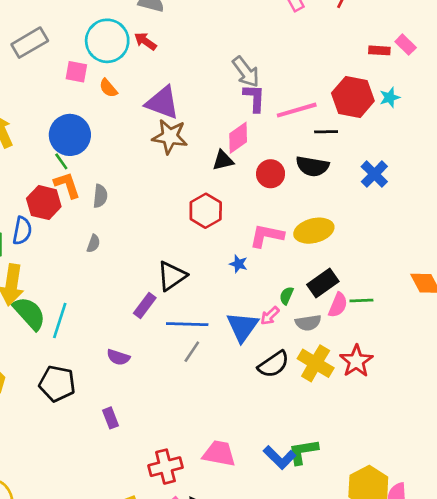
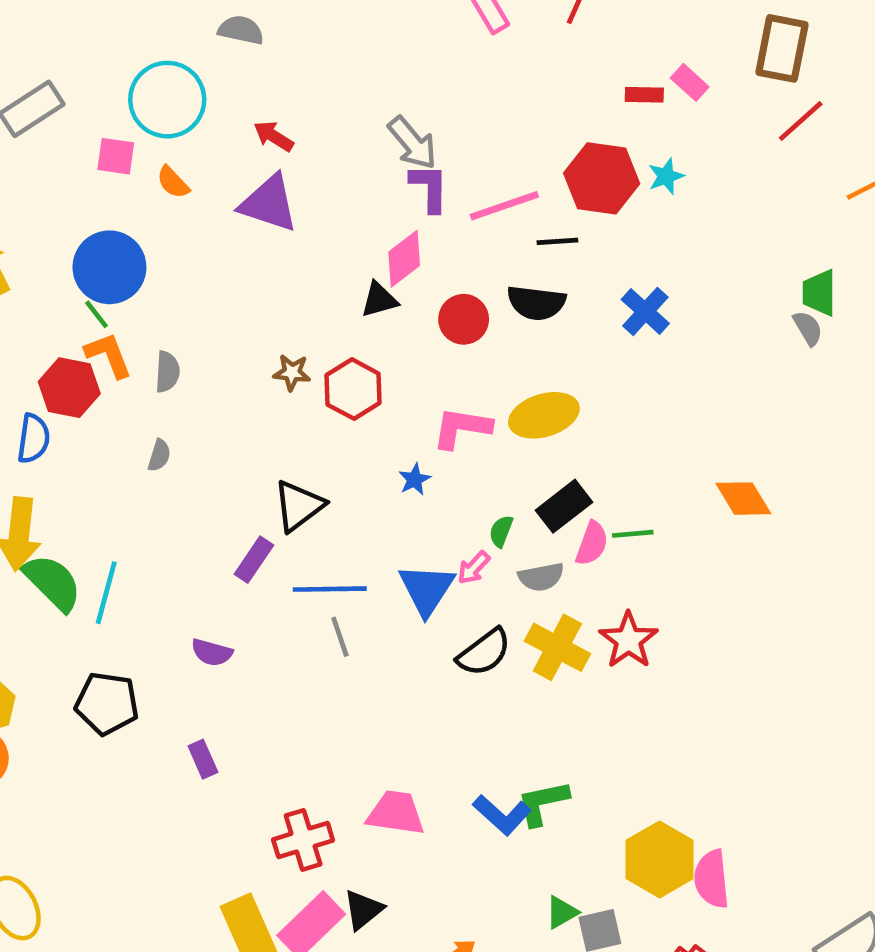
red arrow: (145, 41) -> (274, 136), moved
brown star: (170, 137) -> (292, 372), moved, size x0.6
blue star: (238, 264) -> (415, 479), turned 30
gray line: (192, 352) -> (340, 637), turned -50

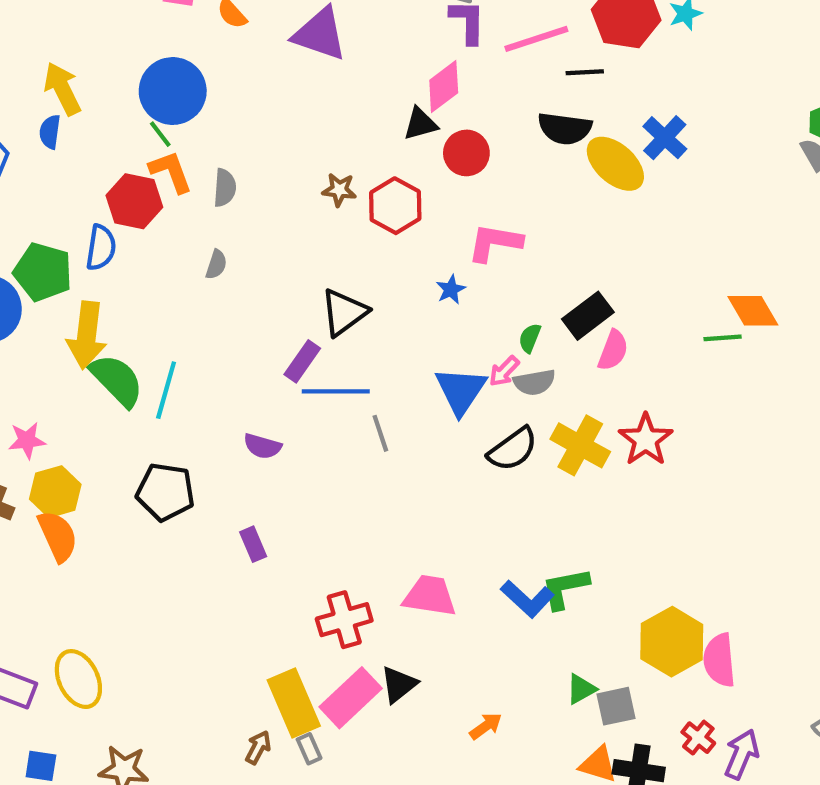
red circle: (464, 319) -> (466, 153), moved
yellow ellipse: (544, 415) -> (615, 164), moved, turned 58
green line: (633, 534) -> (723, 338), moved
gray semicircle: (541, 577) -> (534, 382), moved
blue line: (330, 589) -> (336, 391), moved

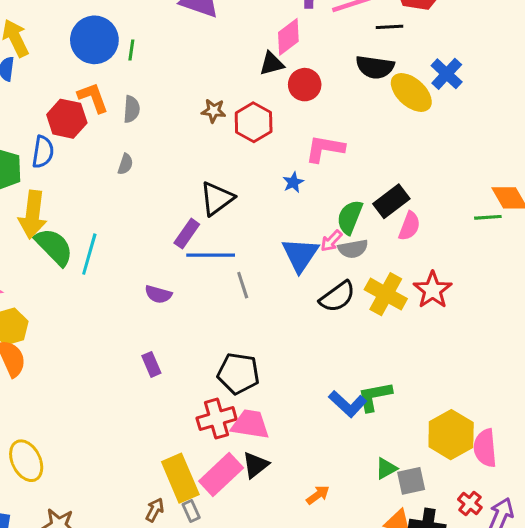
green line: (160, 134) -> (131, 50), moved, turned 45
green semicircle: (530, 338) -> (350, 217), size x1.6
black pentagon: (165, 492) -> (238, 373), moved
pink trapezoid: (430, 596) -> (250, 424), moved

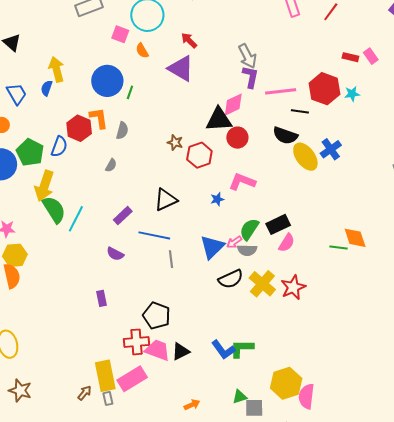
black triangle: (272, 64) -> (219, 120), size x1.6
purple rectangle: (187, 234) -> (123, 216), moved
black triangle: (255, 465) -> (181, 352), moved

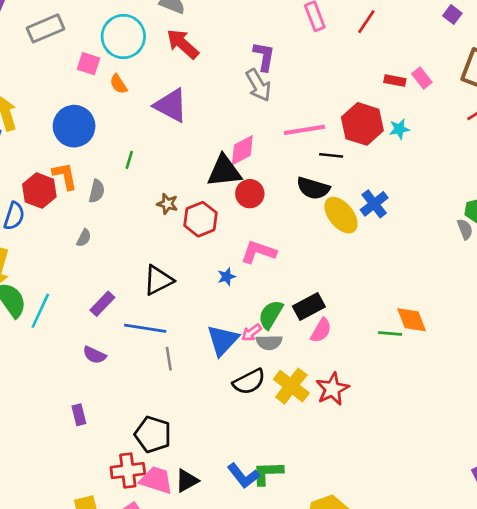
red arrow: (189, 40) -> (183, 44), moved, size x1.5
purple L-shape: (250, 77) -> (264, 56), moved
green line: (130, 92) -> (129, 160), moved

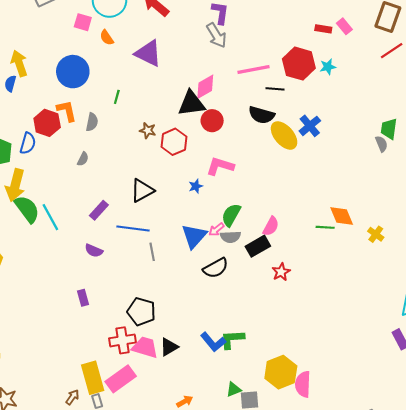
black rectangle: (309, 306) -> (258, 246), moved
cyan line: (40, 311) -> (50, 217), turned -52
yellow cross: (291, 386) -> (376, 234), moved, size x0.6
red star: (332, 389) -> (281, 272), size x0.7

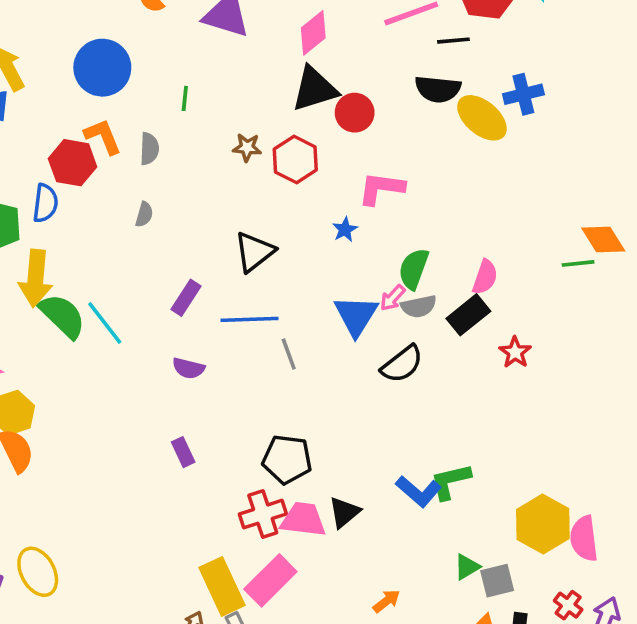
pink diamond: (205, 87) -> (313, 33), moved
blue cross: (310, 126) -> (523, 94), turned 35

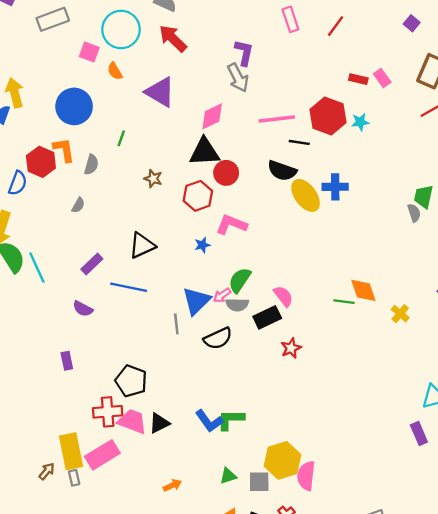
red hexagon: (295, 160) -> (198, 196), moved
pink semicircle: (485, 277) -> (283, 296), turned -70
gray line: (289, 354) -> (176, 324), moved
gray square: (497, 581) -> (259, 482), moved

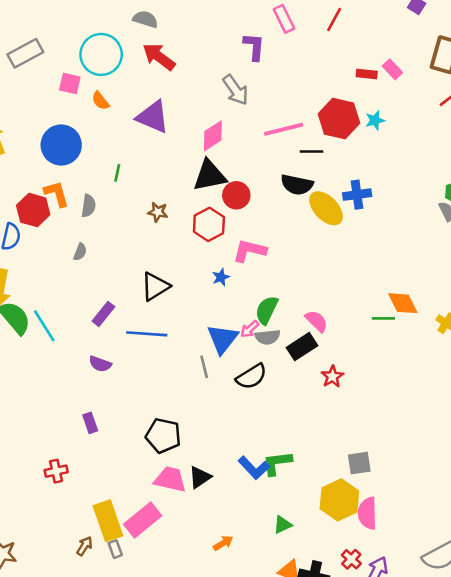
purple L-shape: (244, 53) -> (254, 47), moved
red cross: (108, 412) -> (56, 471), moved, size x0.7
gray square: (259, 482) -> (359, 463), moved

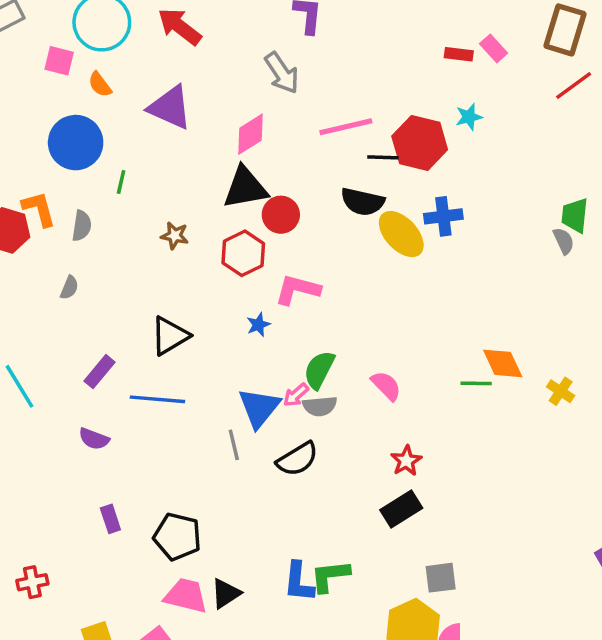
red hexagon: (339, 119) -> (420, 143), moved
blue circle: (61, 145) -> (76, 143), moved
black rectangle: (302, 347) -> (401, 509), moved
purple rectangle: (90, 423) -> (110, 519), moved
blue L-shape: (254, 468) -> (299, 582), turned 48

